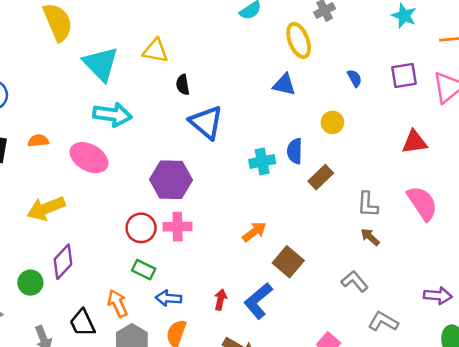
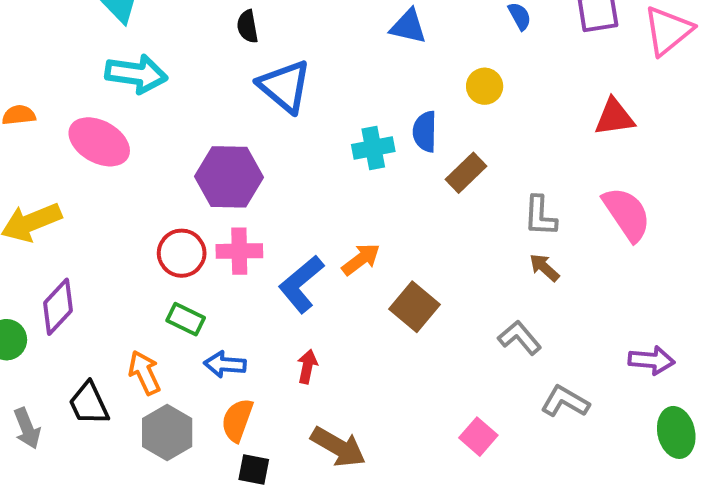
blue L-shape: (258, 301) -> (301, 284), moved

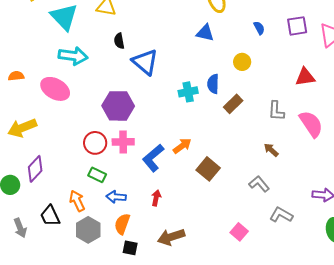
black semicircle: (248, 26) -> (119, 41), moved
gray L-shape: (540, 216) -> (276, 111), moved
brown arrow: (338, 447) -> (171, 237), turned 132

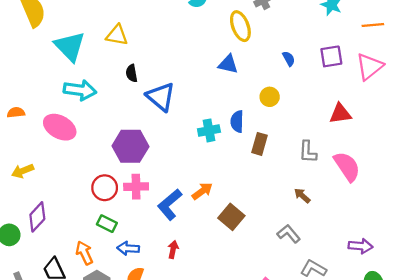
brown rectangle: (233, 104) -> (259, 144), turned -30
yellow arrow: (22, 128) -> (23, 171), size x0.7

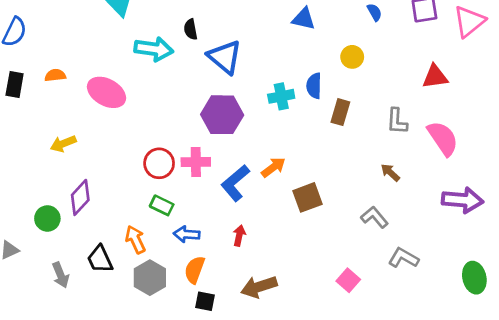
cyan arrow: (80, 90) -> (154, 49), moved
purple hexagon: (130, 146) -> (222, 115), moved
brown square: (231, 217) -> (308, 197), turned 30
purple arrow: (361, 246) -> (463, 200), moved, size x1.4

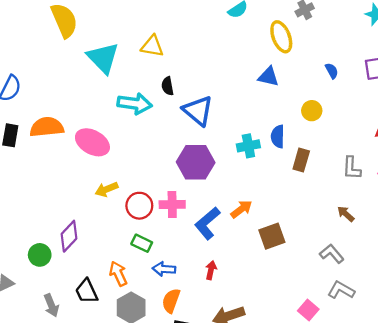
orange semicircle: (55, 75) -> (47, 127), size x1.8
yellow arrow: (63, 144) -> (107, 189), moved
gray L-shape: (403, 258) -> (341, 290), moved

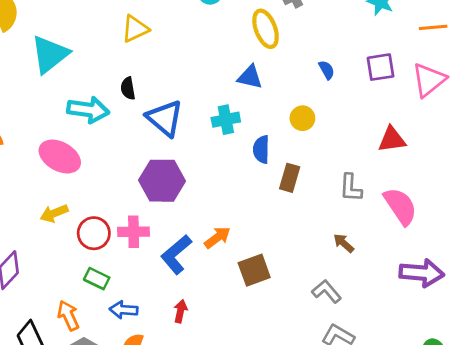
yellow triangle: (152, 46) -> (135, 29), moved, turned -35
cyan triangle: (103, 58) -> (50, 54), turned 36
pink ellipse: (92, 142) -> (60, 157), moved
cyan cross: (248, 146) -> (226, 120), moved

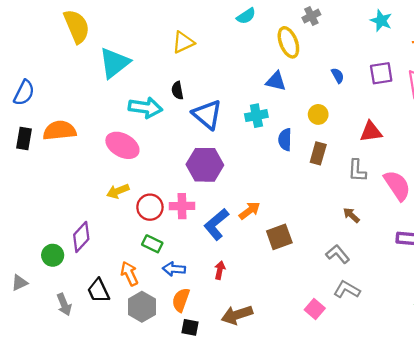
red triangle: (392, 140) -> (371, 132), moved
brown rectangle: (290, 178) -> (318, 153), moved

